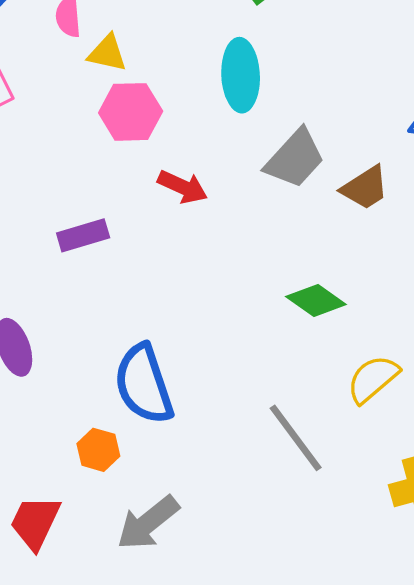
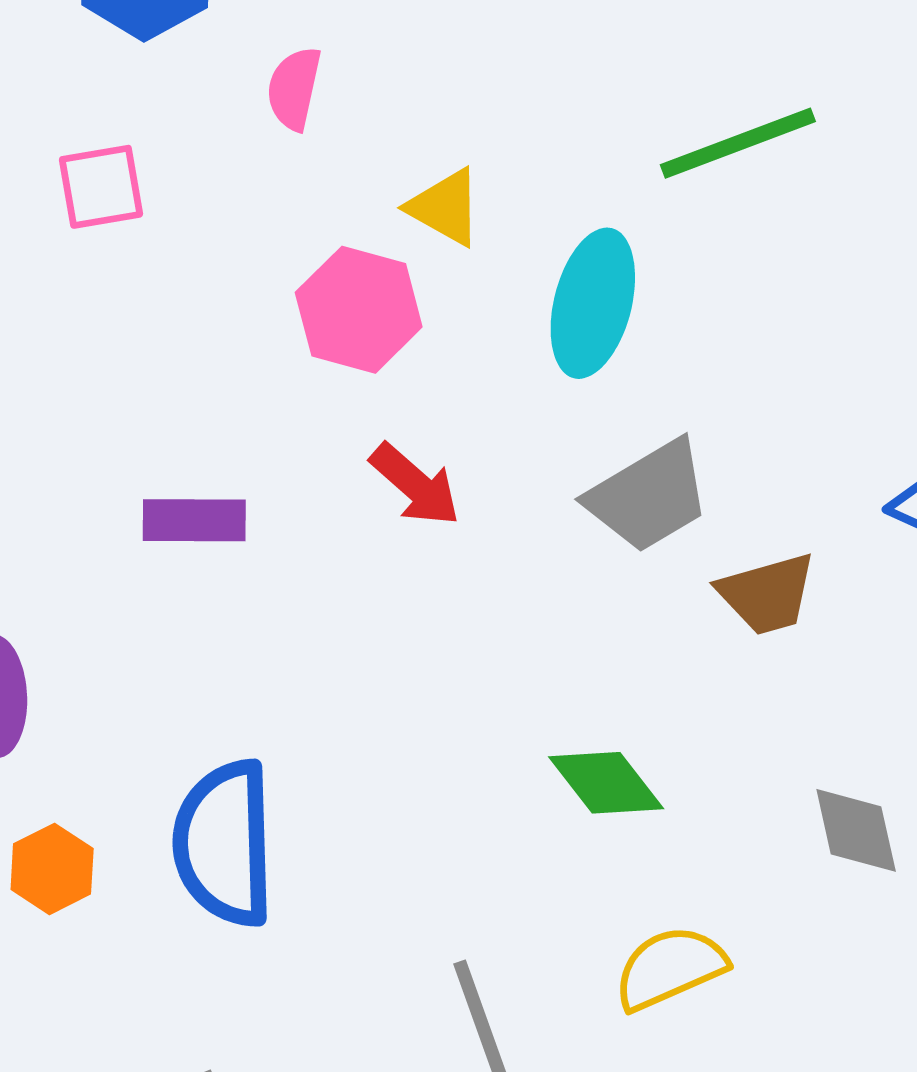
yellow triangle: (107, 53) -> (445, 207), moved
orange hexagon: (98, 450) -> (52, 869), moved

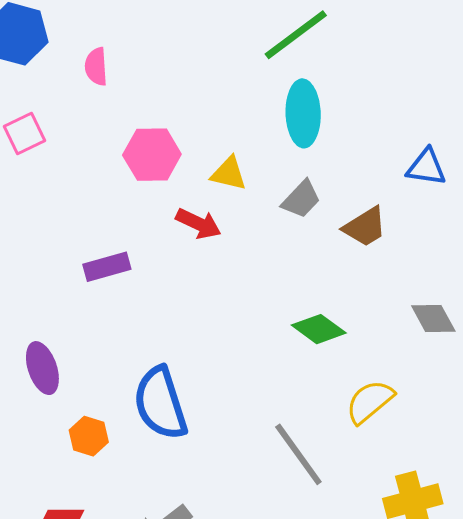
yellow triangle: (445, 207) -> (229, 174), moved
cyan ellipse: (593, 303) -> (303, 113), moved
gray trapezoid: (649, 496) -> (301, 199), size x0.7

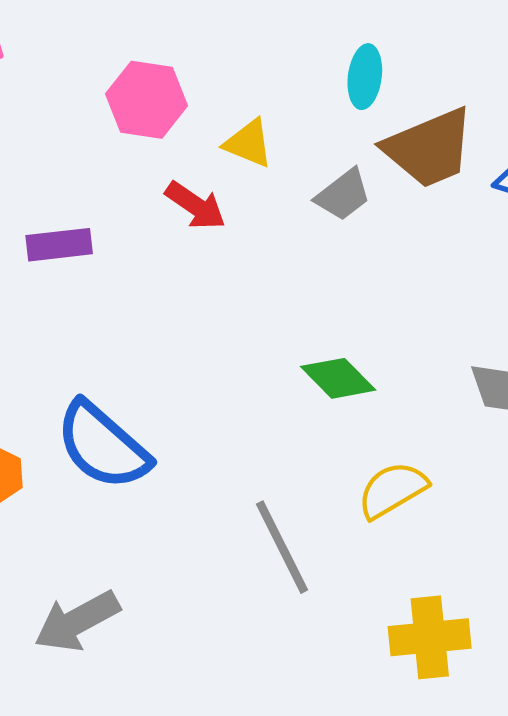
cyan ellipse: (303, 113) -> (365, 77), size x0.7
brown trapezoid: (365, 227) -> (429, 148), moved, size x1.5
blue semicircle: (160, 403) -> (103, 446), turned -40

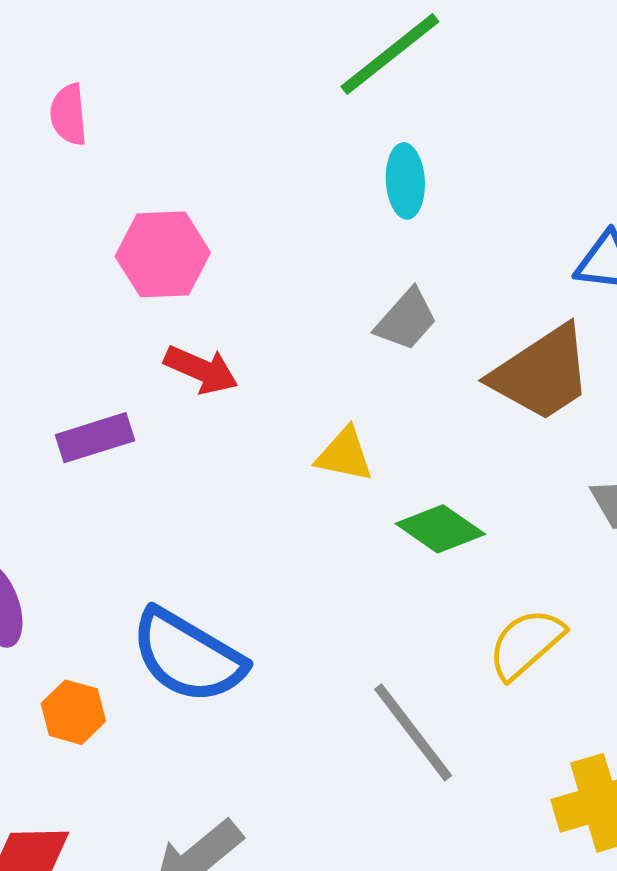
yellow triangle: (248, 143) -> (344, 455), moved
brown trapezoid: (429, 148) -> (542, 373), moved
red arrow: (195, 206) -> (201, 370), moved

